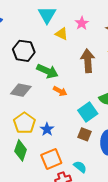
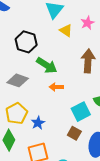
orange arrow: (60, 91) -> (56, 87), turned 144

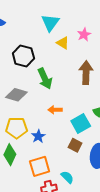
green arrow: (47, 65) -> (45, 78), turned 35
orange arrow: (56, 87) -> (55, 110), moved
yellow pentagon: (17, 113) -> (17, 128), turned 30

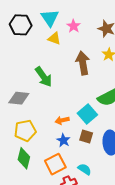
cyan triangle: (50, 23) -> (50, 18), moved
black hexagon: (23, 56) -> (21, 25), moved
orange arrow: (55, 110) -> (62, 120), moved
blue star: (38, 136) -> (63, 140), moved

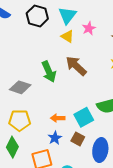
brown arrow: (83, 63) -> (76, 66), moved, turned -50

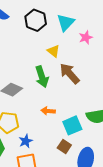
yellow triangle: (67, 36) -> (53, 51), moved
orange arrow: (58, 118) -> (48, 111), moved
blue star: (55, 138) -> (26, 141), moved

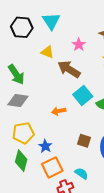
pink star: (86, 37) -> (79, 45), moved
green arrow: (42, 77) -> (16, 74), moved
cyan square: (72, 125) -> (83, 96), moved

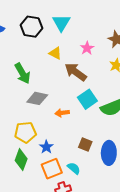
gray diamond: (18, 101) -> (37, 98), moved
cyan semicircle: (81, 173) -> (74, 168), moved

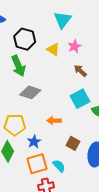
black hexagon: (32, 27) -> (25, 39), moved
pink star: (87, 48) -> (74, 46), moved
brown arrow: (76, 72) -> (80, 71), moved, size x0.6
orange arrow: (62, 113) -> (54, 121), moved

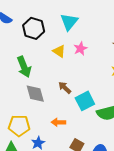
black hexagon: (25, 39) -> (34, 28), moved
brown arrow: (80, 71) -> (65, 88), moved
gray diamond: (30, 92) -> (35, 94), turned 55

